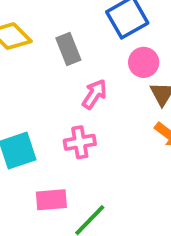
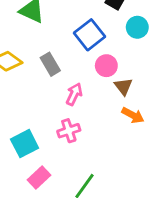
pink rectangle: (51, 200) -> (39, 178), moved, turned -30

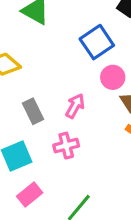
gray rectangle: (50, 64) -> (33, 111), moved

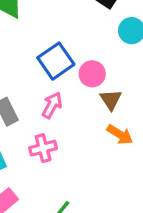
blue square: (97, 42) -> (56, 61), moved

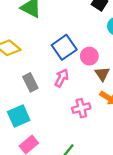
pink cross: (43, 148) -> (81, 108), moved

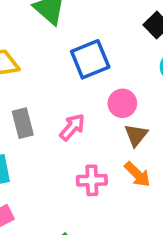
blue square: (64, 47) -> (90, 59), moved

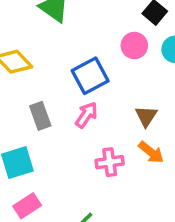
blue square: (90, 59) -> (90, 76), moved
pink circle: (122, 103) -> (134, 46), moved

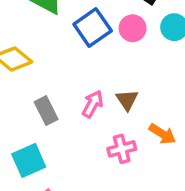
blue square: (90, 76) -> (93, 27), moved
brown triangle: (146, 116) -> (127, 100), moved

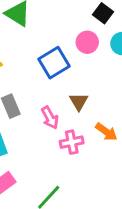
blue square: (93, 27) -> (54, 63), moved
pink arrow: (93, 104) -> (50, 118), moved, turned 120

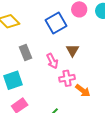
orange arrow: (106, 132) -> (83, 91), moved

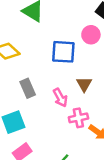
blue square: (56, 23) -> (63, 52), turned 35

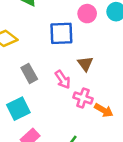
pink cross: (78, 118) -> (83, 98), turned 36

